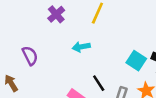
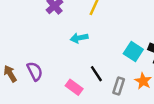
purple semicircle: (30, 56) -> (35, 71), moved

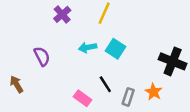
cyan square: (133, 51) -> (115, 49), moved
purple semicircle: (35, 71) -> (42, 56), moved

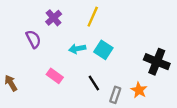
purple semicircle: (42, 56) -> (33, 39), moved
pink rectangle: (82, 98) -> (55, 76), moved

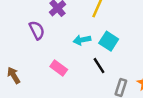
black line: (94, 83) -> (99, 66), moved

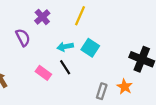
black line: (99, 66) -> (65, 67), moved

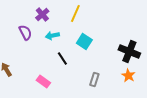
cyan arrow: (65, 47) -> (52, 36), moved
pink rectangle: (43, 73) -> (43, 82), moved
orange star: (125, 87) -> (128, 76), moved

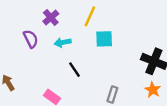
cyan square: (84, 42) -> (104, 39), moved, turned -35

